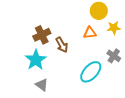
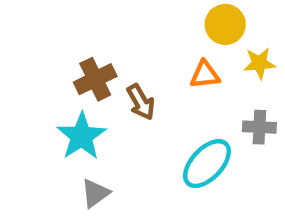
gray cross: (114, 56) -> (259, 127), turned -32
gray triangle: (42, 85) -> (95, 193), turned 48

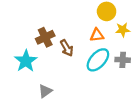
cyan star: (82, 136) -> (26, 61), moved
cyan ellipse: (207, 164) -> (98, 60), moved

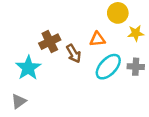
orange triangle: (97, 35) -> (98, 39), moved
gray triangle: (45, 91) -> (19, 101), moved

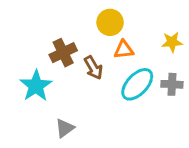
yellow circle: (118, 13) -> (110, 22), moved
gray triangle: (19, 101) -> (65, 128), moved

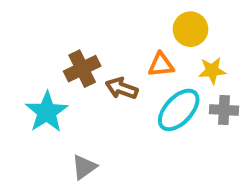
yellow circle: (110, 22) -> (191, 29), moved
yellow star: (172, 42) -> (212, 71), moved
brown arrow: (93, 68) -> (122, 88), turned 140

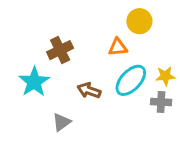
yellow star: (212, 71) -> (165, 76), moved
brown arrow: (122, 88) -> (89, 90), moved
gray cross: (224, 110) -> (161, 102), moved

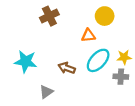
brown cross: (60, 50) -> (49, 16), moved
cyan star: (34, 82) -> (26, 61), turned -30

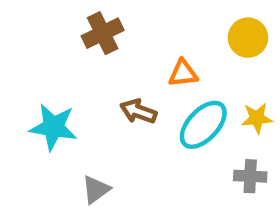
yellow circle: (105, 16) -> (248, 38), moved
brown arrow: (67, 68) -> (138, 111), moved
gray cross: (121, 77) -> (250, 176), moved

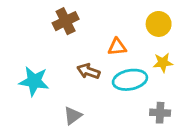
yellow star: (257, 118) -> (163, 63), moved
cyan ellipse: (203, 125) -> (130, 80), turned 36
gray triangle: (96, 190) -> (73, 116), moved

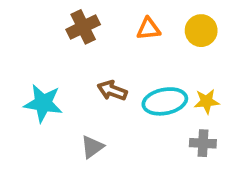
orange triangle: (117, 47) -> (148, 29), moved
yellow star: (163, 63) -> (207, 101), moved

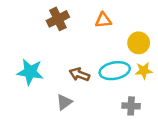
yellow circle: (201, 31) -> (139, 43), moved
brown arrow: (112, 91) -> (79, 74), moved
gray cross: (203, 143) -> (131, 106), moved

